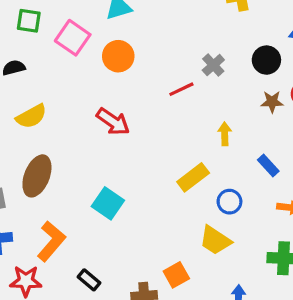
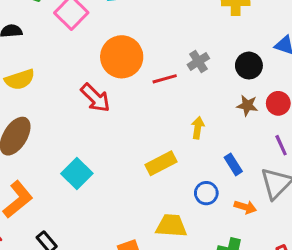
orange circle: (118, 56) -> (122, 57), moved, size x1.4
blue circle: (229, 202) -> (206, 193), moved
yellow trapezoid: (215, 240) -> (171, 226), turned 140

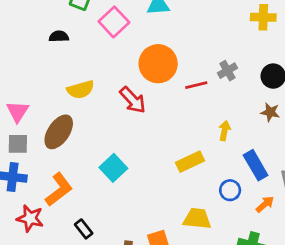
yellow semicircle: (20, 79) -> (81, 90), moved
blue rectangle: (233, 164) -> (256, 165), size x1.5
orange arrow: (245, 207) -> (265, 204), turned -60

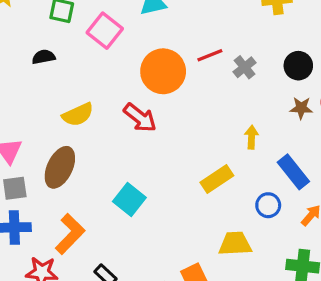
red line: (196, 85) -> (210, 55), moved

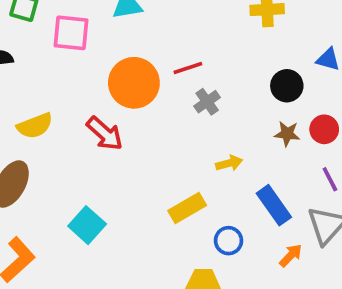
pink square: (105, 31) -> (71, 33), turned -36
gray cross: (245, 67) -> (207, 102), moved
yellow arrow: (251, 137) -> (229, 163), turned 70
blue circle: (268, 205) -> (228, 241), moved

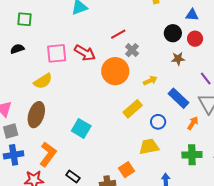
pink square: (71, 33) -> (57, 53), moved
orange circle: (134, 83) -> (115, 71), moved
red circle: (324, 129) -> (195, 39), moved
red arrow: (105, 133) -> (85, 53), moved

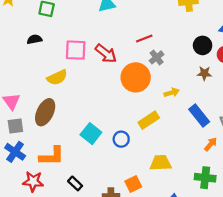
blue circle: (158, 122) -> (121, 139), moved
orange L-shape: (48, 154) -> (52, 156), turned 45
blue cross: (14, 155) -> (15, 152), turned 36

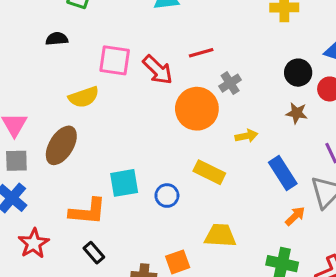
red line: (144, 38) -> (201, 53), moved
yellow rectangle: (149, 120) -> (209, 172), turned 54
cyan square: (91, 134) -> (124, 183), turned 36
orange L-shape: (52, 156) -> (88, 211), moved
red star: (33, 181) -> (34, 243), turned 30

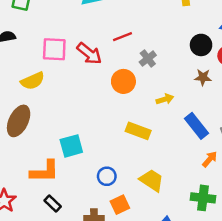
orange circle: (197, 109) -> (123, 81), size x0.7
blue circle: (167, 196) -> (107, 176), moved
yellow trapezoid: (220, 235) -> (152, 180), turned 35

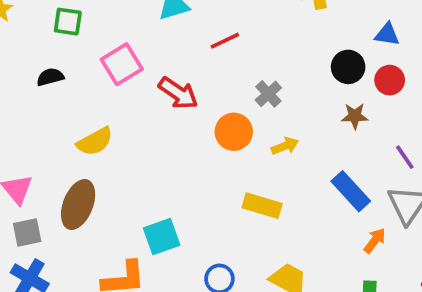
red line: (122, 37) -> (225, 41), moved
pink square: (54, 49) -> (122, 64), moved, turned -30
yellow arrow: (165, 99) -> (285, 146), moved

